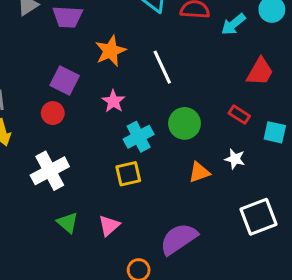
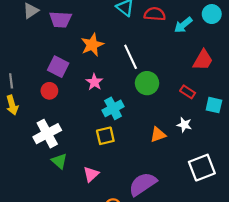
green circle: (185, 123) -> (147, 83), moved
green triangle: (68, 223) -> (59, 161), moved

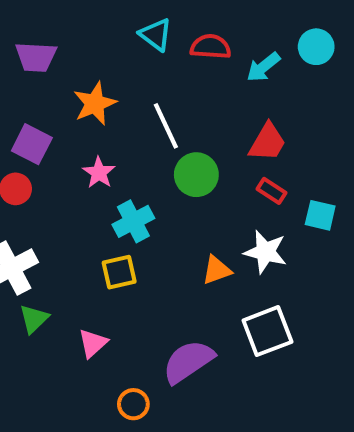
red trapezoid: (203, 60) -> (267, 142), moved
white star: (184, 125) -> (265, 252), size x1.5
green triangle: (59, 161) -> (34, 319), turned 35
white square: (202, 168) -> (267, 331), moved

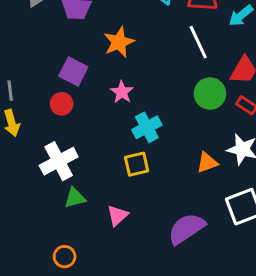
white line: (166, 126) -> (198, 42), moved
green circle: (196, 175) -> (210, 94), moved
green triangle: (34, 319) -> (75, 198), turned 30
orange circle: (133, 404) -> (65, 257), moved

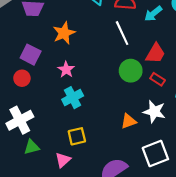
cyan cross: (147, 127) -> (73, 98), moved
yellow square: (137, 164) -> (77, 136), moved

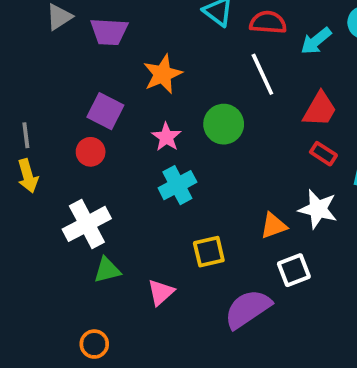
green circle: (131, 71) -> (224, 124), moved
yellow square: (77, 136) -> (209, 252), moved
white square: (155, 154) -> (294, 270), moved, size x0.7

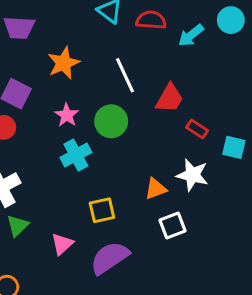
white line: (262, 74) -> (125, 75), moved
red trapezoid: (320, 109) -> (169, 98), moved
green circle: (224, 124) -> (111, 121), moved
green triangle: (107, 270) -> (18, 226), turned -30
purple semicircle: (248, 309) -> (110, 258), moved

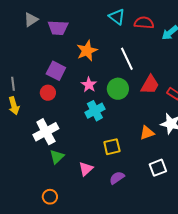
red trapezoid: (169, 98) -> (150, 85), moved
white square: (173, 226) -> (158, 168), moved
purple semicircle: (110, 258) -> (117, 178), size x0.6

